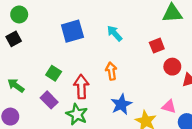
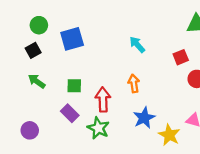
blue square: (72, 31) -> (72, 39), moved
green square: (54, 73) -> (74, 86), turned -32
green arrow: (16, 85) -> (37, 81), moved

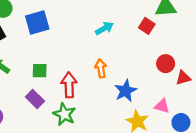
cyan arrow: (137, 45) -> (104, 28), turned 102
red square: (181, 57) -> (147, 26), moved, turned -35
blue star: (144, 118) -> (126, 91), moved

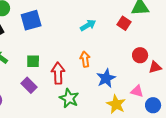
green star: (64, 114) -> (69, 98), moved

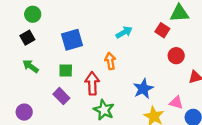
blue square: (31, 20) -> (72, 40), moved
red circle: (140, 55) -> (176, 56), moved
orange arrow: (85, 59) -> (110, 61), moved

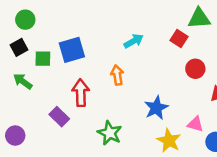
green square: (66, 71) -> (43, 59), moved
red arrow: (92, 83) -> (81, 93), moved

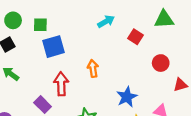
red square: (179, 39) -> (136, 37), moved
cyan arrow: (134, 41) -> (106, 21), moved
green square: (43, 59) -> (40, 25), moved

